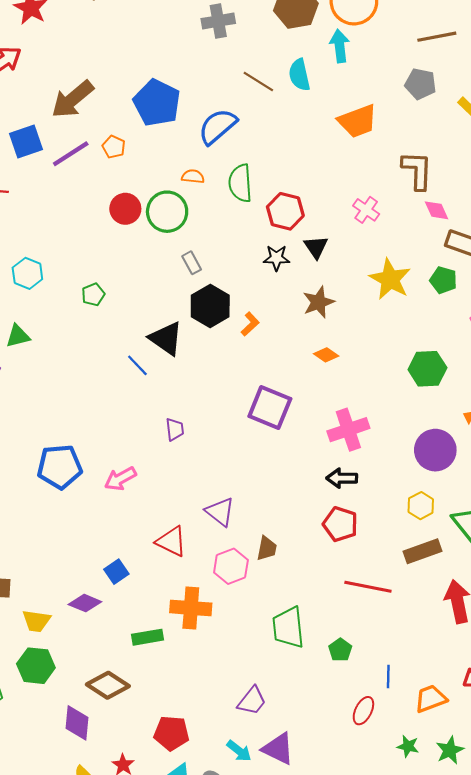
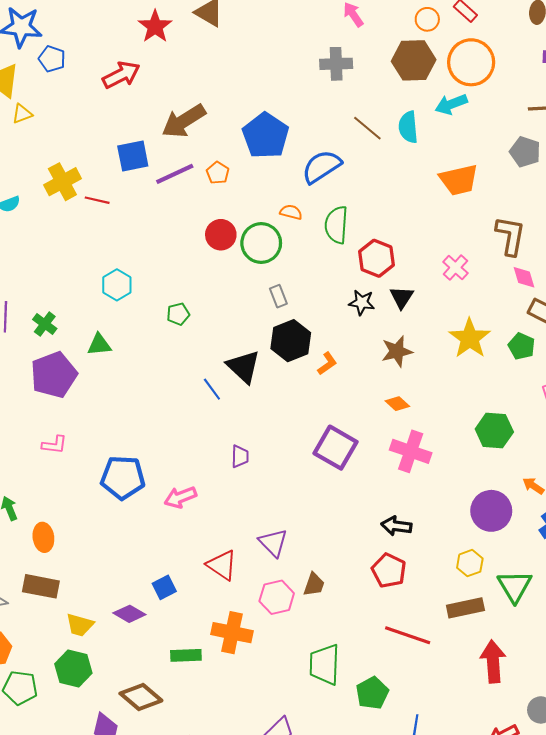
cyan arrow: (340, 46) -> (451, 104), turned -112
pink cross: (348, 430) -> (411, 451), moved, turned 30
green pentagon: (340, 650) -> (372, 693), size x1.4

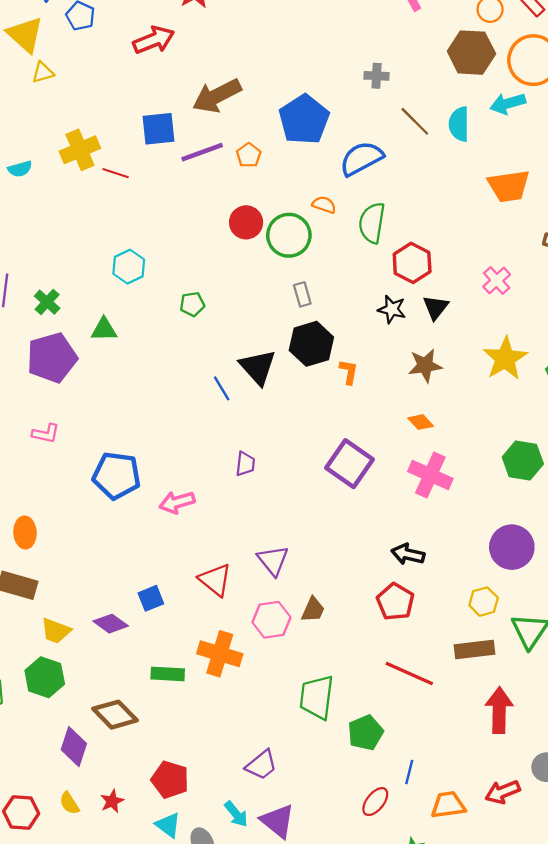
gray cross: (336, 64) -> (377, 76), moved, size x0.7
orange L-shape: (327, 363) -> (349, 372), turned -50

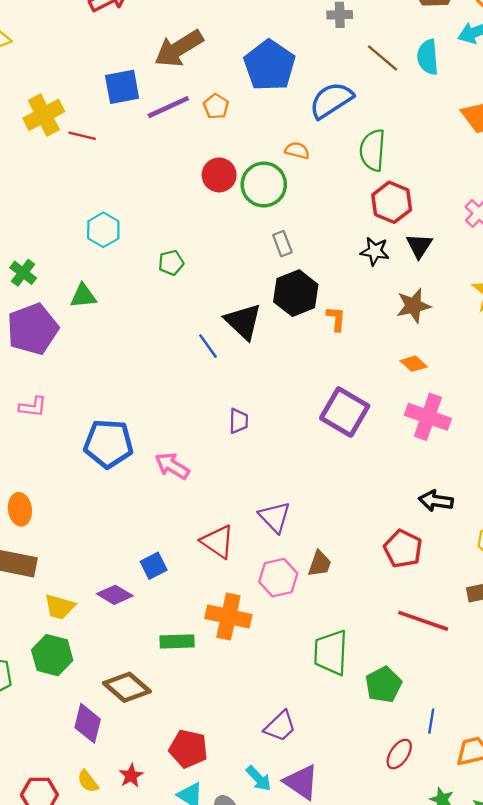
green semicircle: (372, 223) -> (373, 150), moved
pink arrow: (177, 502) -> (172, 466), turned 52
black arrow: (408, 554) -> (436, 501), moved

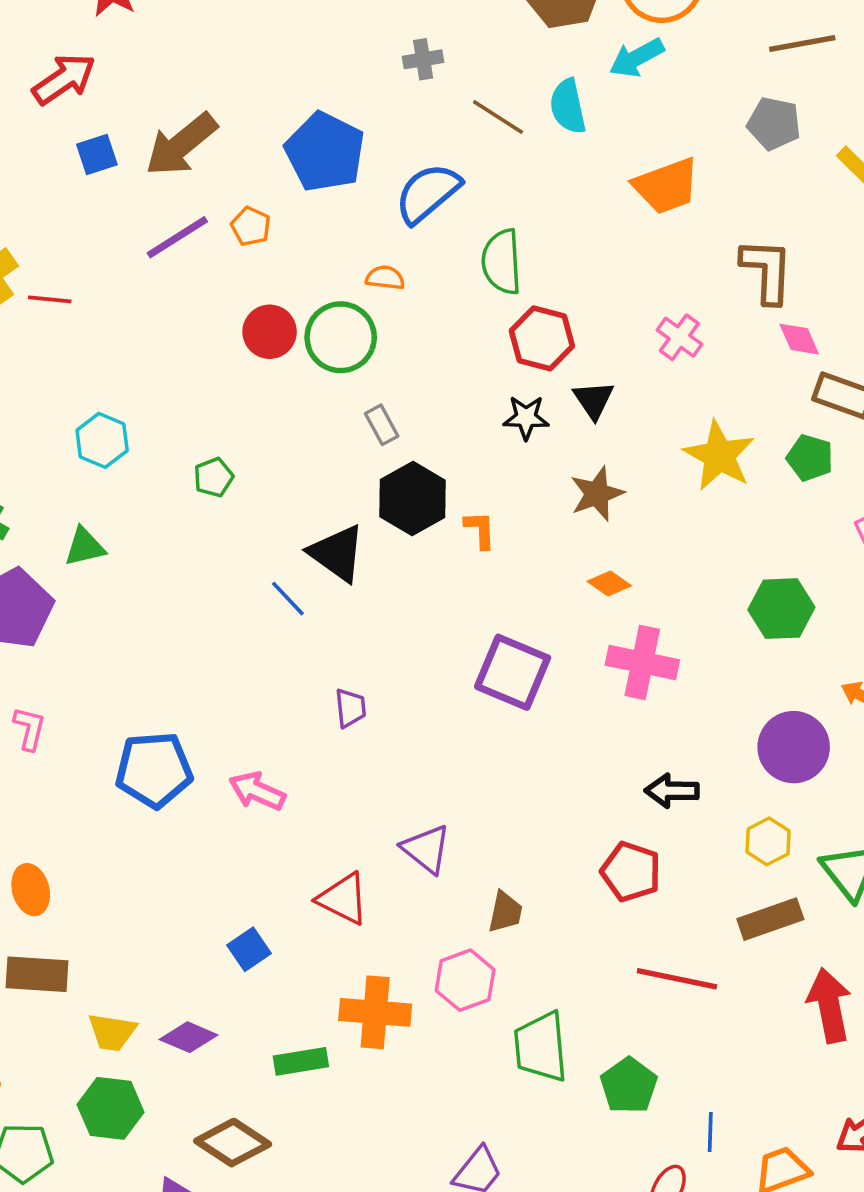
blue square: (122, 87) -> (97, 155), moved, size x0.7
pink L-shape: (33, 407) -> (29, 728), turned -76
pink hexagon: (278, 578) -> (465, 980), moved
purple diamond: (115, 595) -> (189, 1037), moved

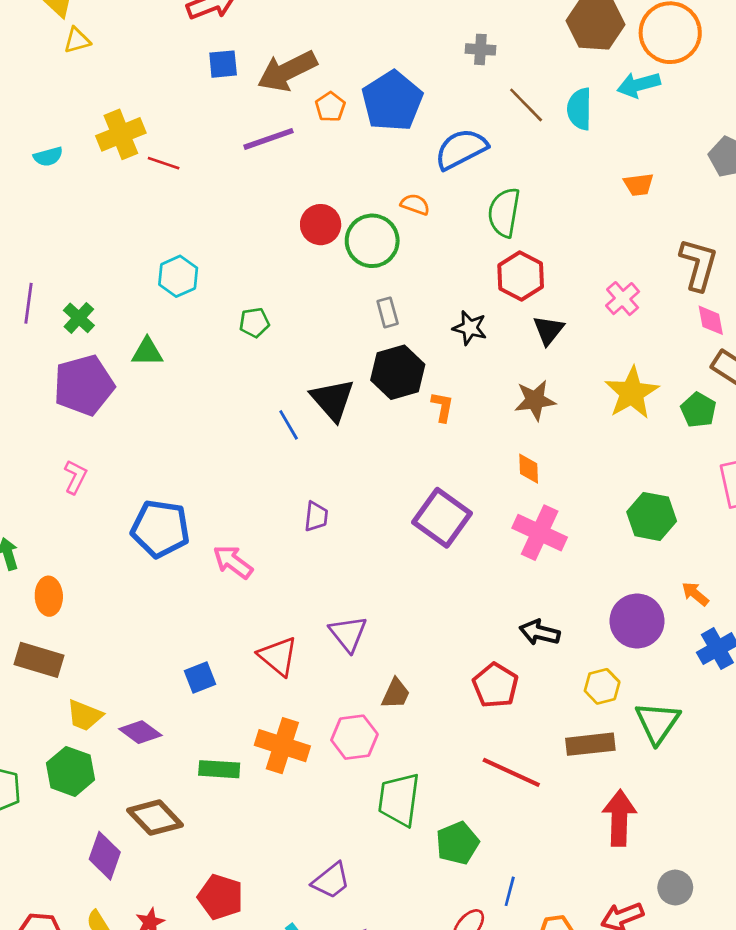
orange trapezoid: (666, 186) -> (639, 185), size x0.6
orange pentagon: (251, 226) -> (330, 107), moved
black star: (526, 418) -> (470, 328), moved
orange diamond: (609, 583) -> (529, 469), turned 40

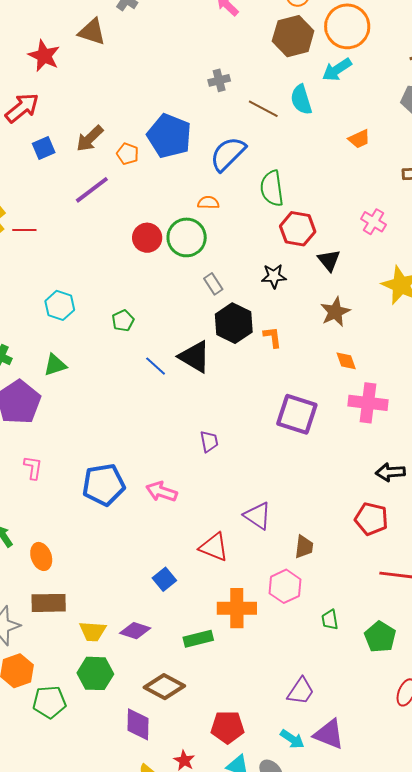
brown arrow: (287, 71) -> (90, 139), size x0.7
blue line: (289, 425) -> (156, 366), moved
green trapezoid: (399, 799) -> (330, 620), size x0.5

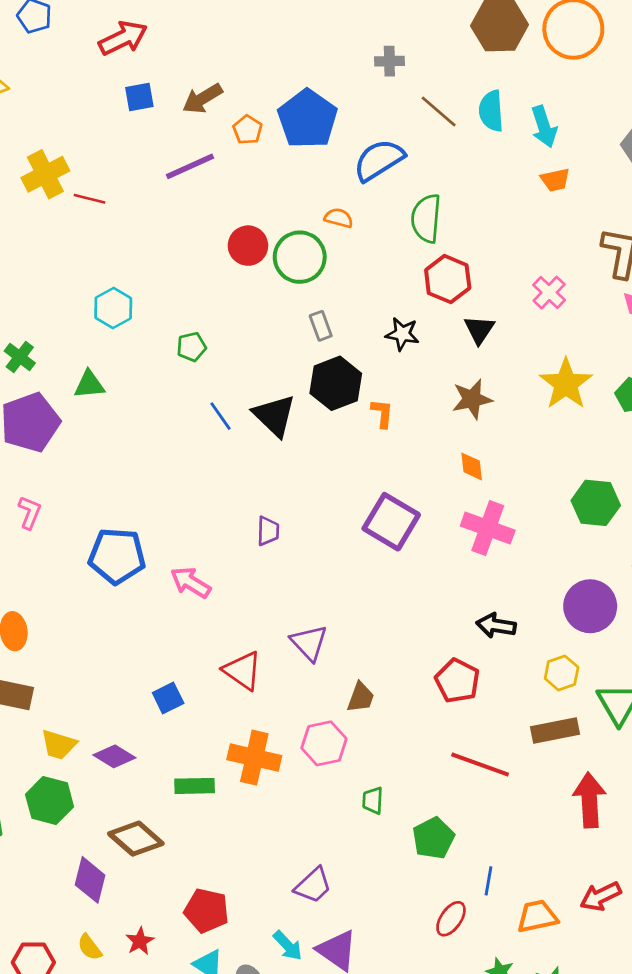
cyan arrow: (337, 70) -> (544, 127), moved, turned -88

